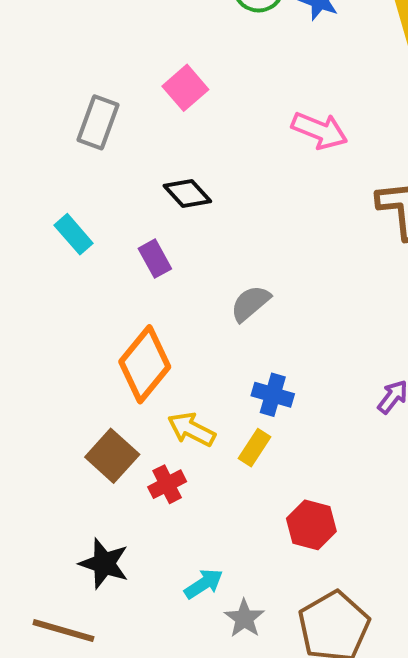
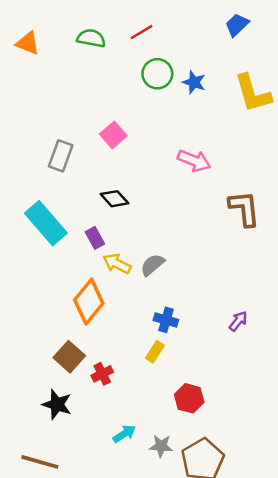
cyan rectangle: (74, 234) -> (46, 223), size x1.8
yellow arrow: (191, 429) -> (117, 264), moved
black star: (104, 563) -> (57, 404), moved
gray star: (244, 618) -> (161, 446), moved, turned -30

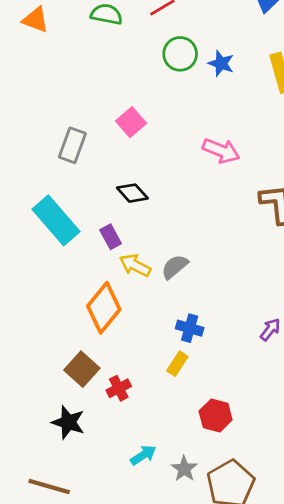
gray star: (161, 446) -> (184, 469), turned 30

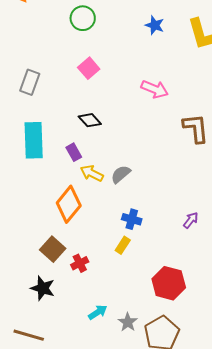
green circle: (180, 54) -> (83, 18), moved
gray rectangle: (72, 145) -> (30, 82), moved
cyan rectangle: (56, 220) -> (34, 140), turned 39
red hexagon: (216, 416) -> (169, 283), moved, size x1.4

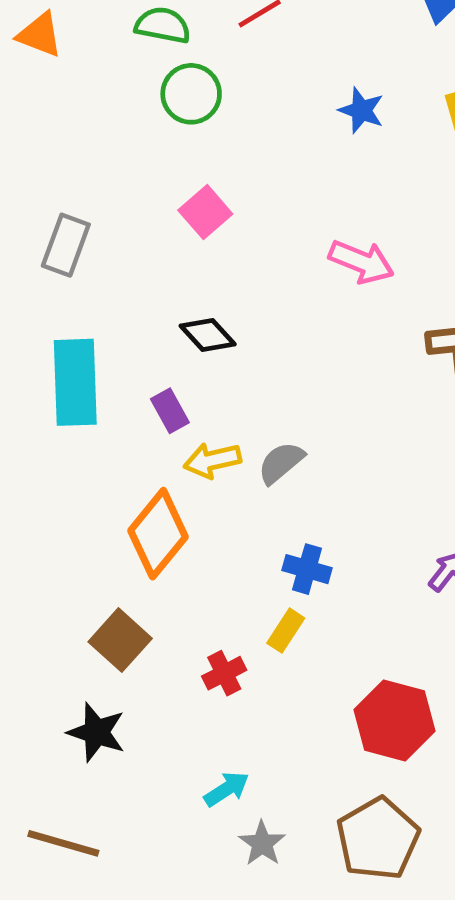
yellow arrow: (92, 173) -> (212, 460), turned -40
red cross: (80, 263) -> (224, 673), moved
gray star: (128, 322) -> (262, 843), moved

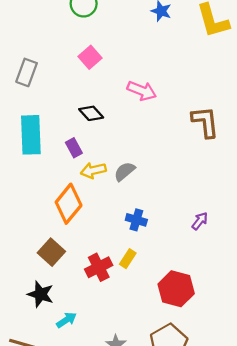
pink arrow: (361, 262) -> (142, 91), moved
yellow rectangle: (286, 631) -> (128, 259), moved
red cross: (224, 673) -> (99, 267), size x1.4
cyan arrow: (227, 789) -> (66, 320), moved

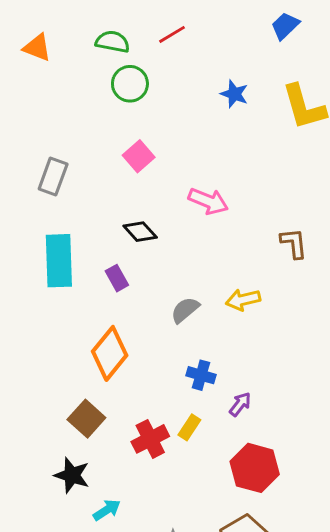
brown L-shape: (205, 122) -> (294, 243), size x0.7
yellow arrow: (93, 170) -> (243, 300), moved
purple arrow: (200, 221) -> (240, 404), moved

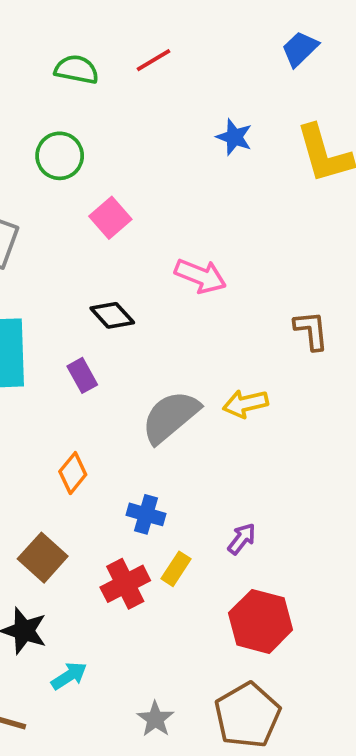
green circle: (130, 84) -> (60, 156), moved
gray semicircle: (185, 310) -> (170, 417), size x1.6
orange diamond: (110, 353) -> (73, 473), size x0.6
blue cross: (201, 375) -> (146, 514), moved

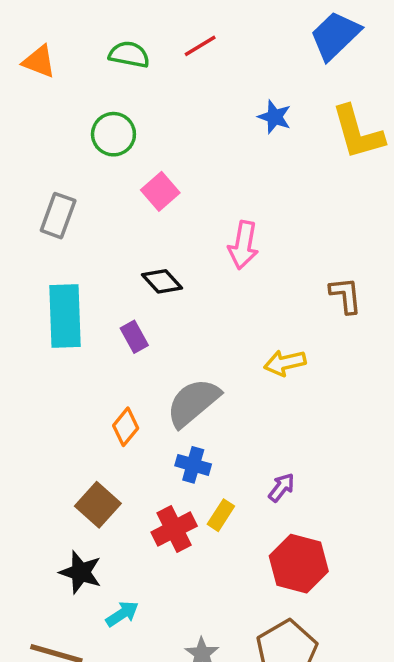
blue trapezoid: (300, 49) -> (335, 35), size x1.5
pink arrow: (200, 276) -> (243, 245), turned 78
gray semicircle: (170, 417) -> (193, 403), moved

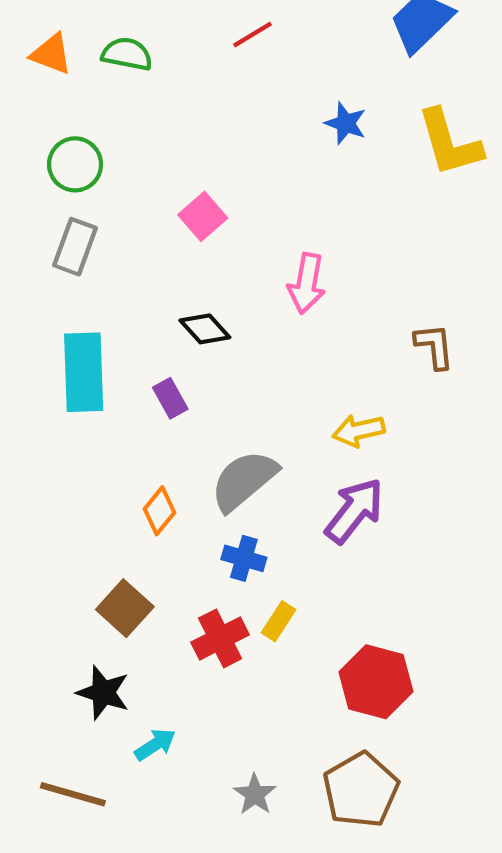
green semicircle: (129, 55) -> (127, 54), moved
green circle: (113, 134) -> (75, 164), moved
purple arrow: (281, 487) -> (354, 511), moved, size x1.8

